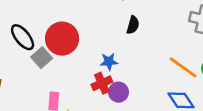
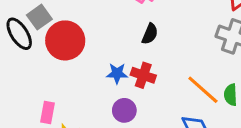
gray square: (42, 58) -> (39, 17), moved
red cross: (102, 83) -> (143, 75), moved, turned 36

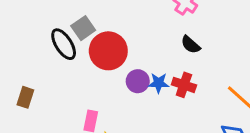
black semicircle: (150, 34) -> (191, 45), turned 108
purple circle: (124, 110) -> (138, 81), moved

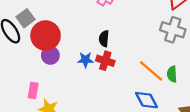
black semicircle: (191, 45) -> (104, 39), moved, turned 56
purple circle: (138, 81) -> (50, 55), moved

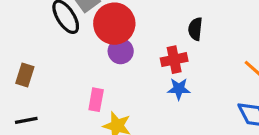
blue star: (85, 60) -> (179, 89), moved
red cross: (105, 61) -> (174, 60), moved, turned -30

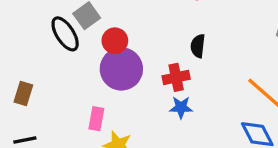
red circle: (114, 24) -> (115, 41), size x0.6
purple circle: (121, 51) -> (121, 69), size x1.6

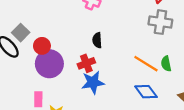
blue star: (181, 107) -> (93, 82), size x1.5

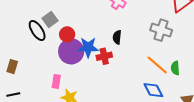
gray cross: (160, 22) -> (161, 30), moved
blue star: (93, 82) -> (88, 47), moved

